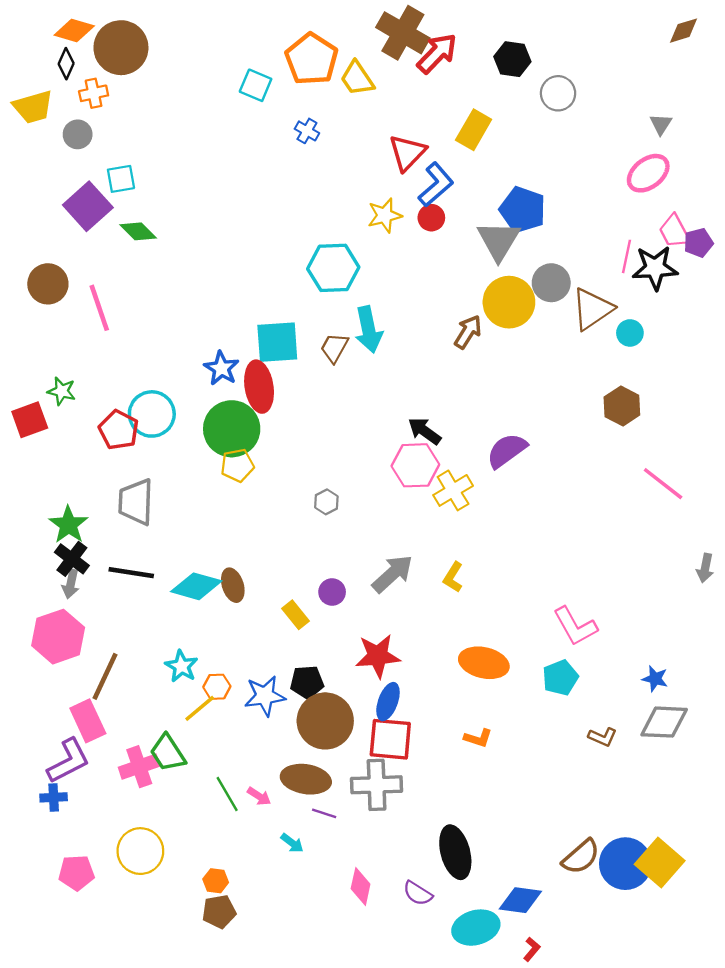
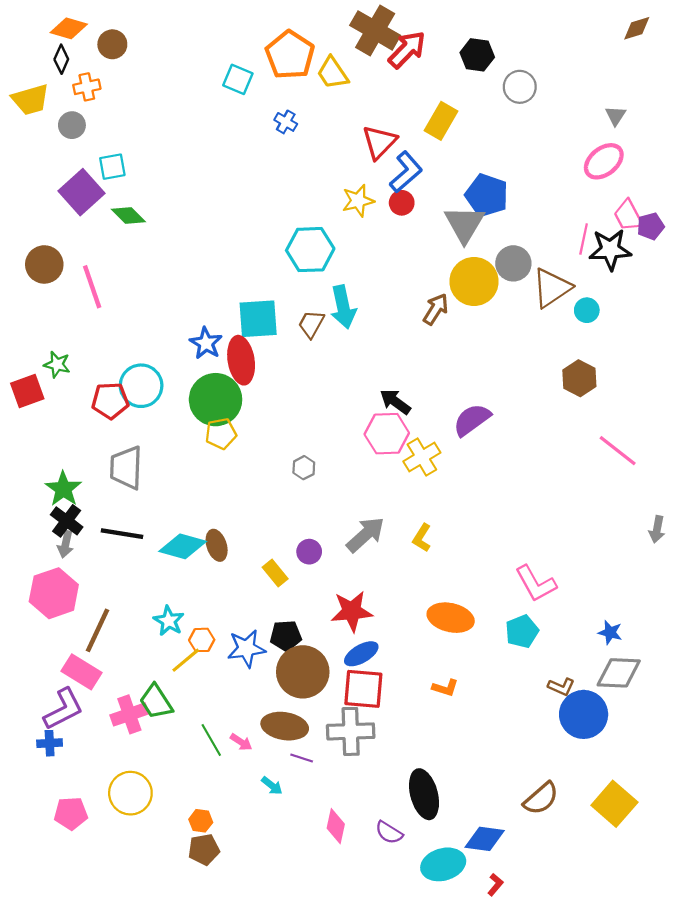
brown circle: (121, 48) -> (112, 44), size x0.6
red pentagon: (119, 430) -> (110, 401), turned -30
blue ellipse: (388, 702) -> (361, 654), turned 40
pink rectangle: (88, 721) -> (82, 672), turned -33
blue circle: (625, 864) -> (584, 714), moved

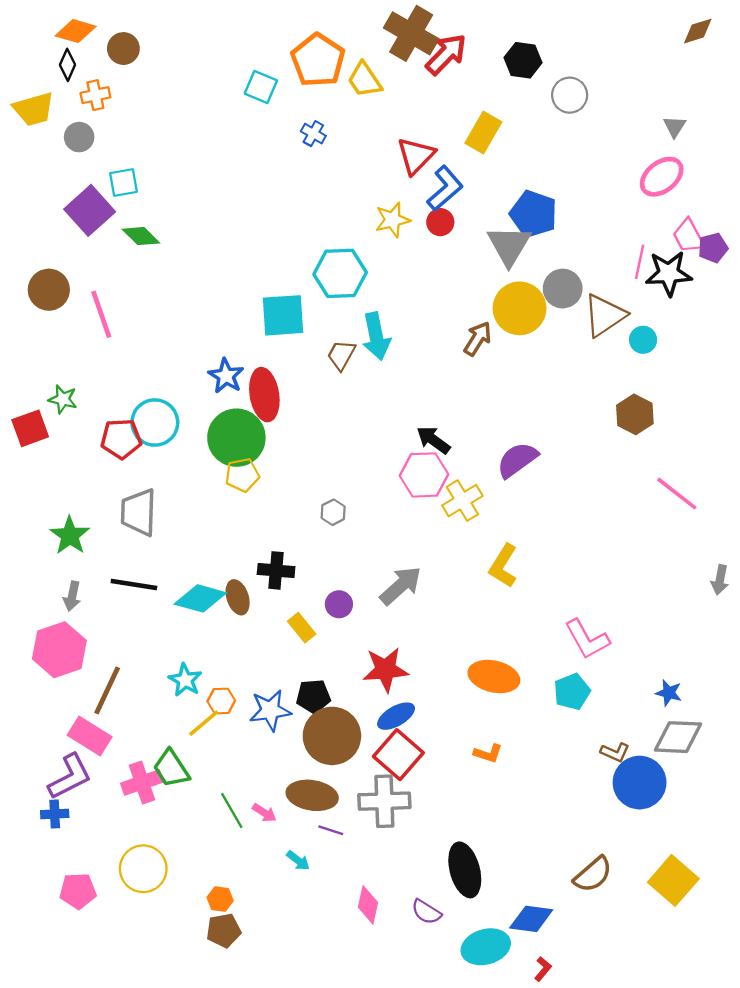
cyan square: (258, 319) -> (283, 315), moved
black cross: (67, 521) -> (276, 570), moved, turned -32
yellow L-shape: (422, 538) -> (503, 566), moved, size x1.4
red square: (363, 689) -> (398, 755), turned 36

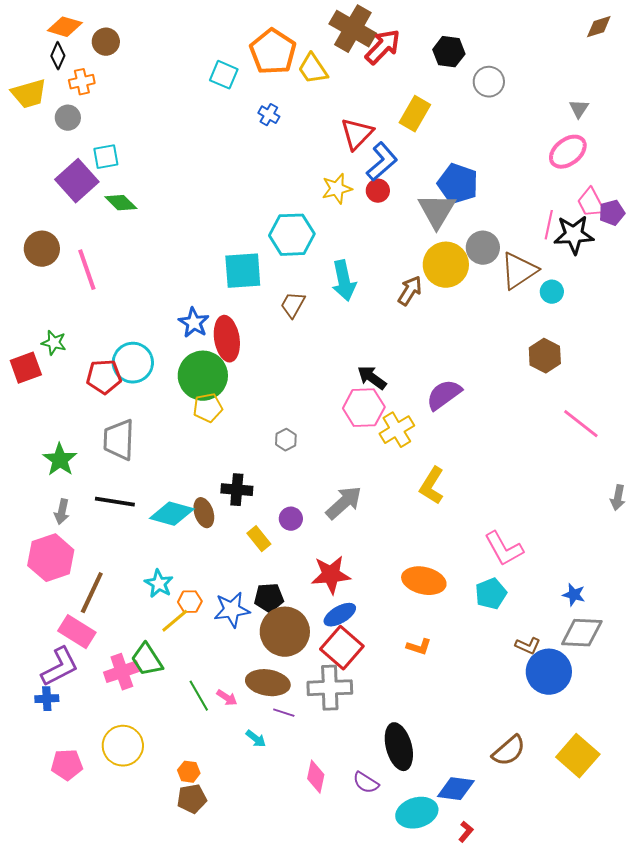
cyan arrow: (376, 336) -> (344, 281), moved

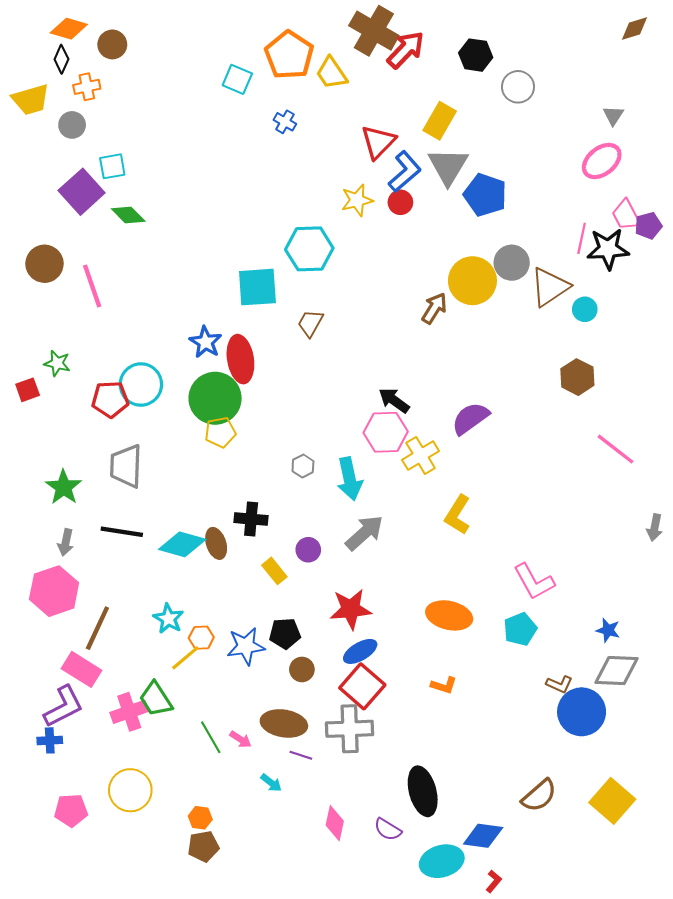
gray triangle: (437, 211) -> (448, 166), moved
cyan arrow: (344, 281) -> (350, 479), moved
red square: (26, 368) -> (28, 390), size x0.7
brown circle: (285, 632) -> (302, 669), size x0.5

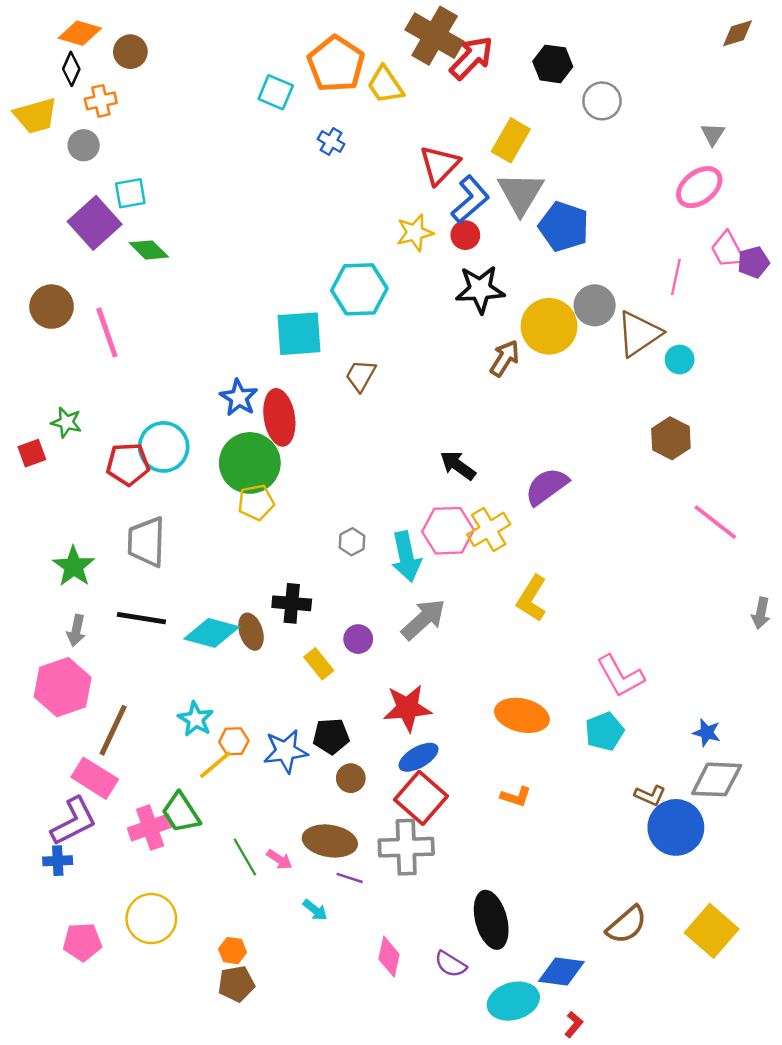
black star: (608, 249) -> (480, 289), moved
pink hexagon: (386, 432) -> (448, 531), moved

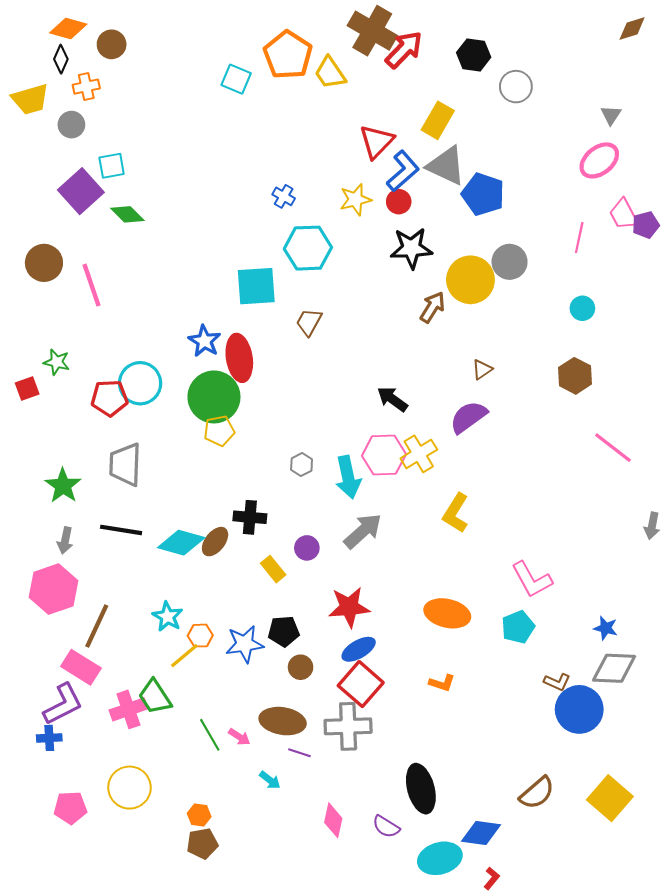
blue cross: (331, 142) -> (284, 196), moved
gray triangle: (521, 193) -> (446, 166), turned -36
brown triangle: (639, 334) -> (482, 369), moved, size x0.5
brown ellipse: (251, 632) -> (215, 542), turned 56

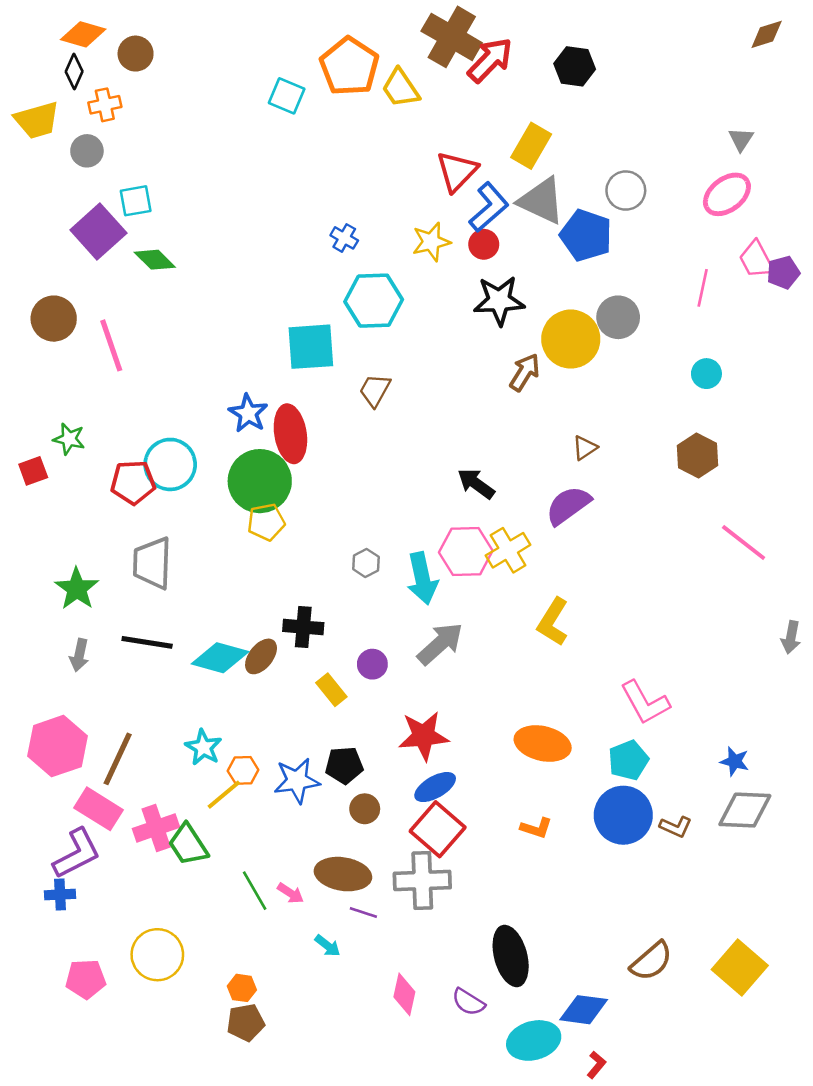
gray circle: (516, 87) -> (626, 191), moved
pink hexagon: (53, 589) -> (57, 746), moved
pink cross: (128, 709) -> (156, 828), moved
blue circle: (579, 709) -> (623, 815), moved

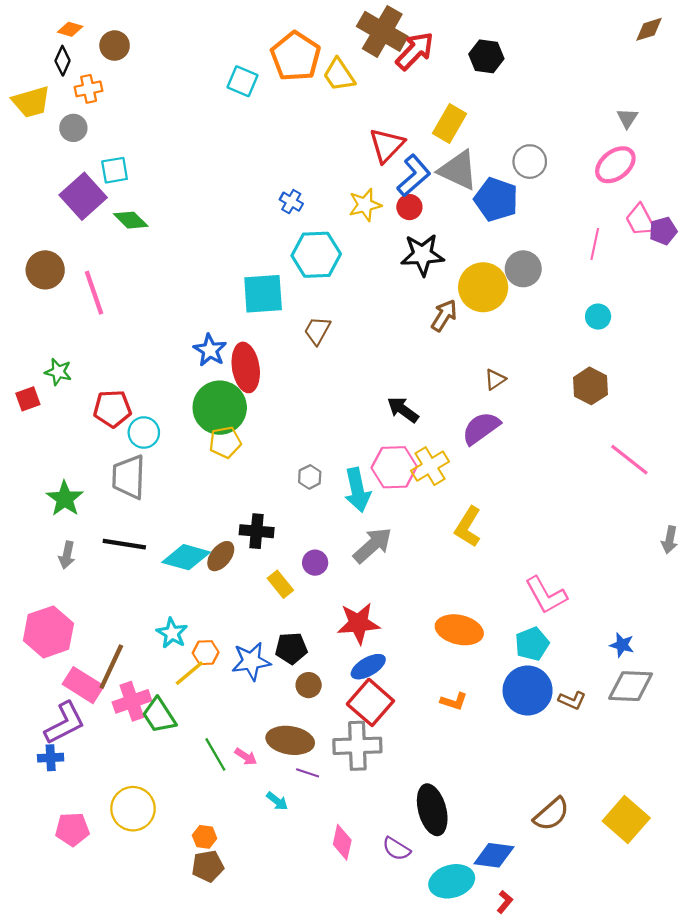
orange diamond: (83, 34) -> (70, 29), size x0.7
cyan circle: (170, 464) -> (144, 433), moved, size x0.7
brown line: (118, 759) -> (111, 667), moved

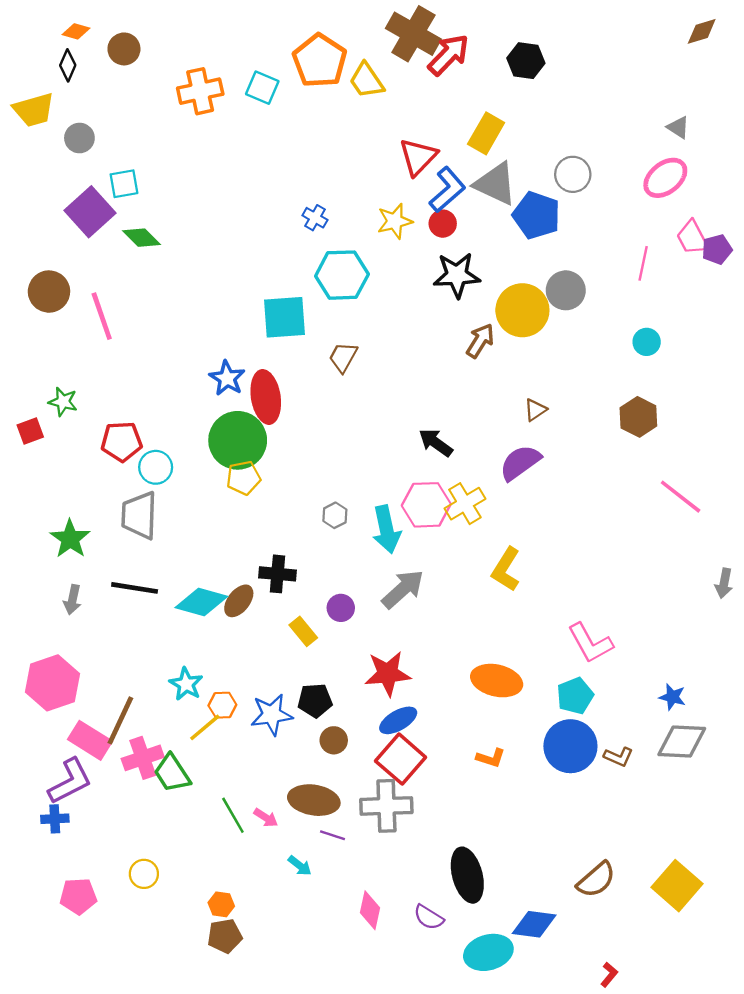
orange cross: (89, 89) -> (200, 91), moved, size x1.5
gray triangle: (627, 118) -> (678, 127), turned -30
yellow circle: (133, 809) -> (144, 874), size x0.6
red L-shape: (505, 902) -> (609, 975), moved

